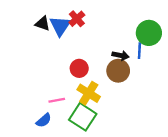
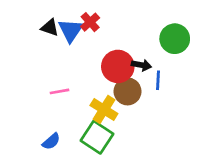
blue line: (139, 51) -> (158, 80), moved
red circle: (79, 68) -> (118, 66), moved, size x1.5
brown circle: (118, 71) -> (128, 91), moved
pink line: (57, 100) -> (60, 91), moved

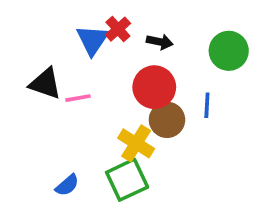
black triangle: (50, 28) -> (45, 83), moved, size x1.4
black arrow: (141, 65) -> (160, 42), moved
pink line: (60, 91) -> (78, 98), moved
green square: (97, 137) -> (127, 180), turned 32

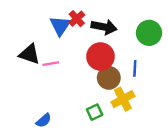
black arrow: (160, 42) -> (104, 27), size x1.5
yellow cross: (136, 143) -> (123, 99), moved, turned 30
green square: (127, 180) -> (95, 112), moved, size x0.6

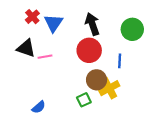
red cross: (77, 19) -> (32, 17), moved
black arrow: (104, 27) -> (92, 24), turned -120
brown circle: (109, 78) -> (97, 80), moved

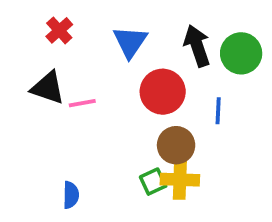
blue triangle: (53, 23) -> (130, 42), moved
black arrow: (92, 24) -> (197, 46), moved
yellow cross: (109, 88) -> (180, 180), moved, turned 30
blue semicircle: (39, 107) -> (71, 195), turned -48

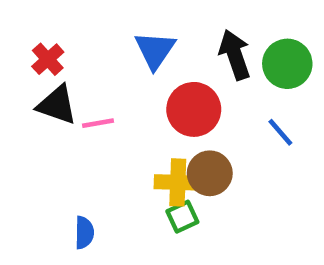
red cross: (59, 30) -> (48, 59), moved
blue line: (218, 111) -> (280, 132), moved, turned -44
yellow cross: (180, 180) -> (178, 182), moved

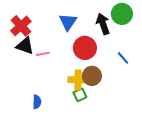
red cross: (48, 59) -> (21, 26), size x1.5
green circle: (287, 64) -> (122, 14), moved

